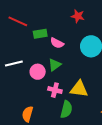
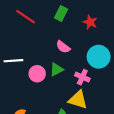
green rectangle: (40, 34) -> (61, 13), moved, turned -64
pink cross: (55, 90) -> (82, 77), moved

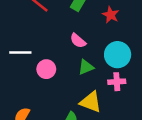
green triangle: (57, 69) -> (86, 67), moved
pink cross: (82, 77) -> (117, 82), moved, turned -32

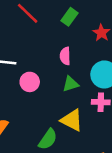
pink semicircle: (78, 41) -> (65, 56), turned 42

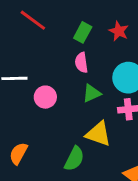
green rectangle: (69, 17) -> (83, 32), moved

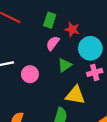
red star: (119, 31) -> (72, 29), moved
pink semicircle: (81, 63) -> (53, 43), turned 56

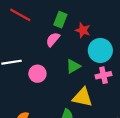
pink semicircle: (53, 43) -> (53, 40), moved

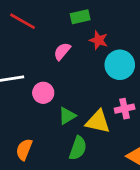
green rectangle: (60, 20) -> (80, 17), moved, turned 56
green triangle: (73, 66) -> (67, 116), moved
pink cross: (103, 75) -> (125, 109), moved

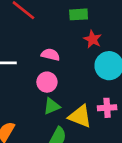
pink semicircle: (62, 51) -> (50, 55), moved, turned 54
pink circle: (43, 93) -> (47, 82), moved

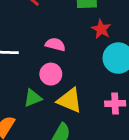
green triangle: (52, 106) -> (33, 98), moved
yellow triangle: (80, 116) -> (70, 100), moved

